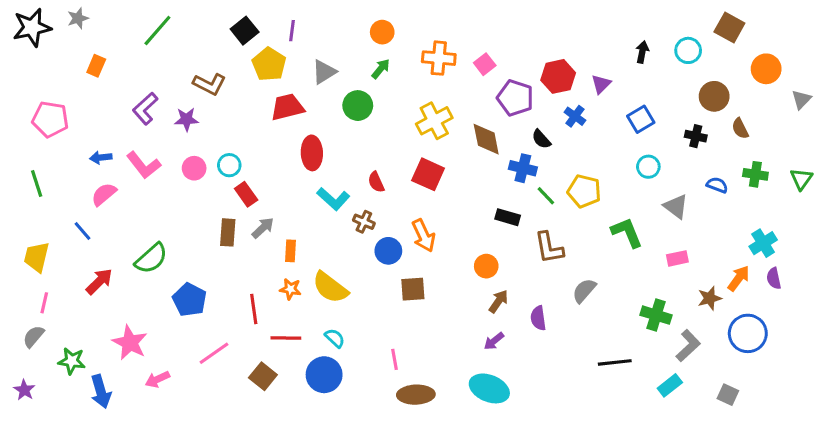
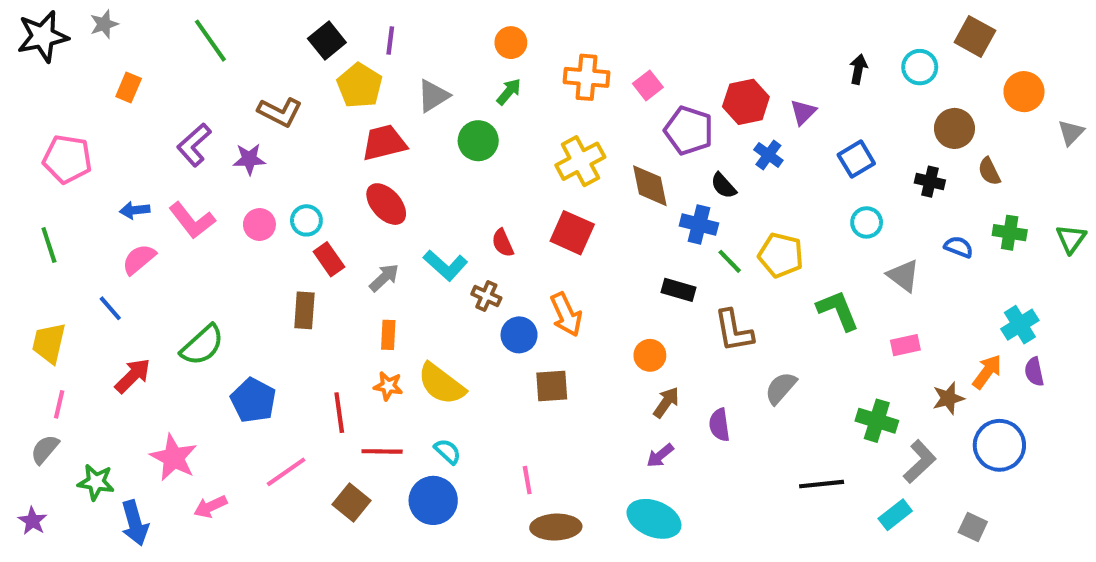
green line: (157, 31) -> (210, 41), turned -76
red ellipse: (312, 153) -> (386, 204), moved, turned -40
gray arrow: (263, 228) -> (384, 278), moved

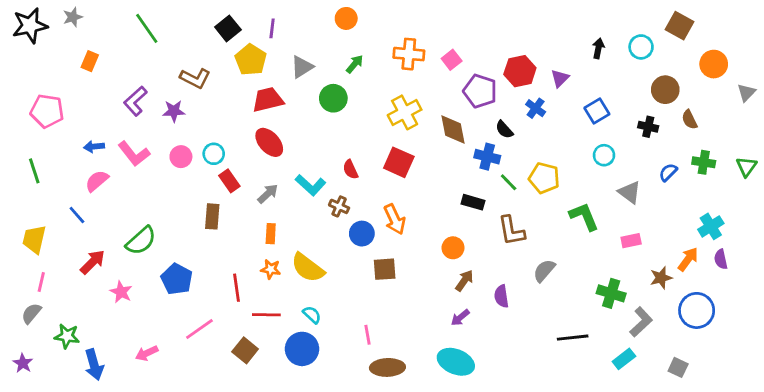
orange circle: (511, 43) -> (346, 18), moved
blue semicircle: (959, 247) -> (668, 172), turned -66
pink star: (174, 458) -> (121, 292), moved, size x0.7

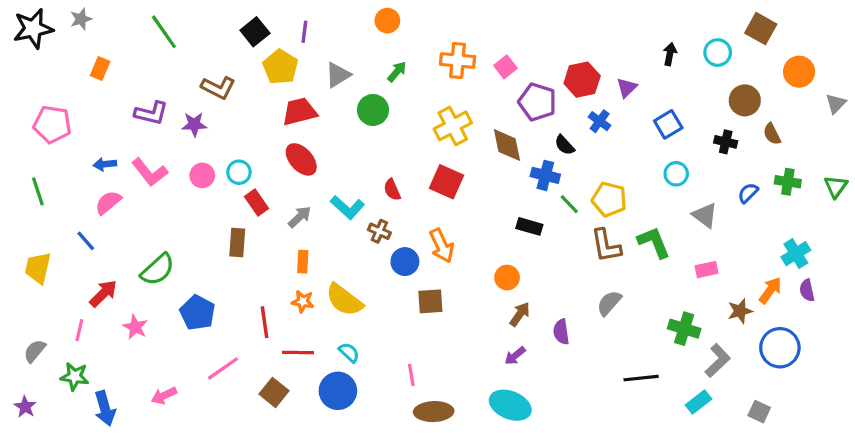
purple L-shape: (135, 101) -> (151, 113), turned -124
brown L-shape: (511, 231) -> (606, 246), moved
pink line: (41, 282) -> (79, 330), moved

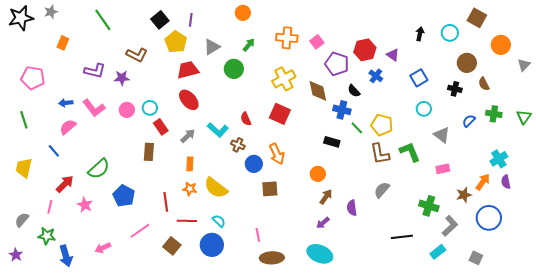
purple triangle: (627, 88) -> (393, 55), turned -40

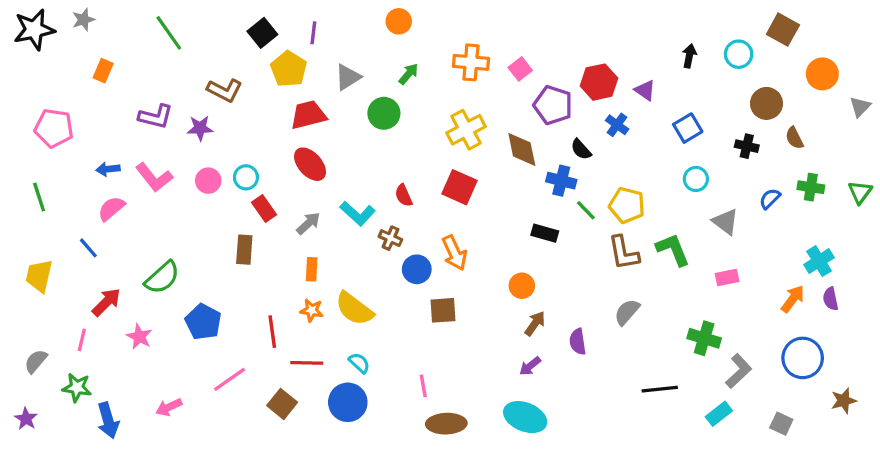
brown star: (464, 195) -> (844, 401), moved

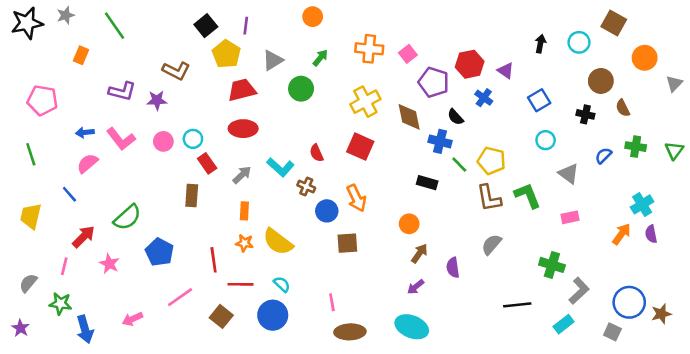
green line: (169, 33) -> (114, 26), moved
red ellipse: (310, 164) -> (243, 129), turned -48
blue circle: (803, 358) -> (629, 302), moved

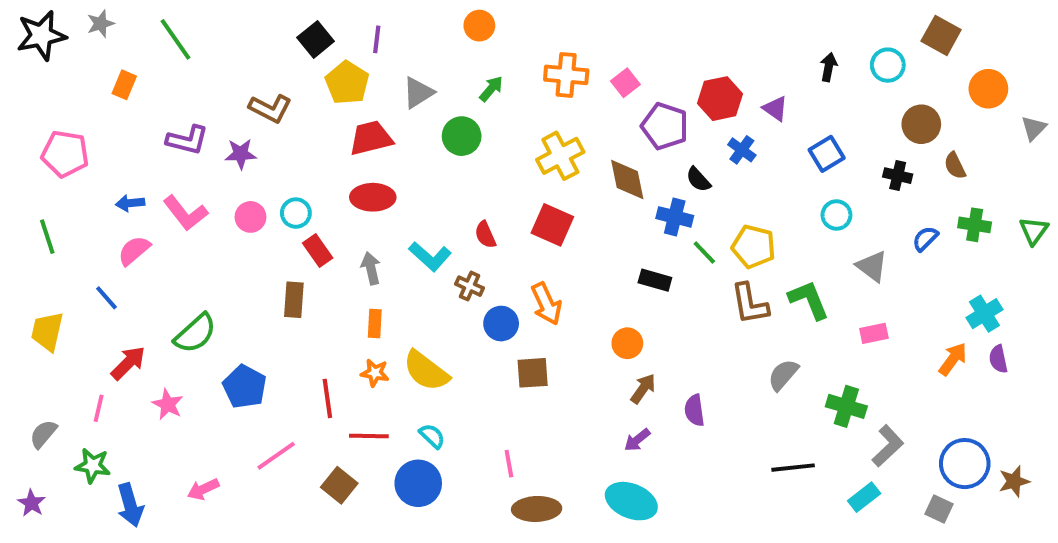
gray arrow: (242, 175) -> (371, 268), turned -60
gray semicircle: (491, 244) -> (783, 375), moved

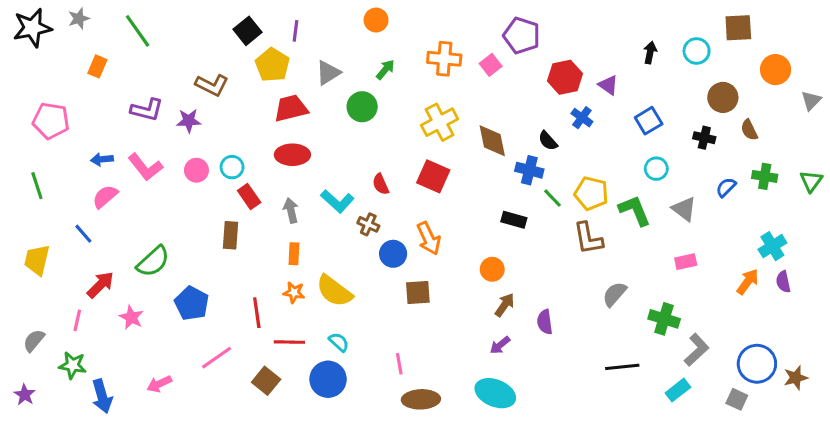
brown square: (941, 35) -> (738, 28), turned -32
purple pentagon: (665, 126) -> (522, 36), moved
green L-shape: (809, 300) -> (635, 210), moved

